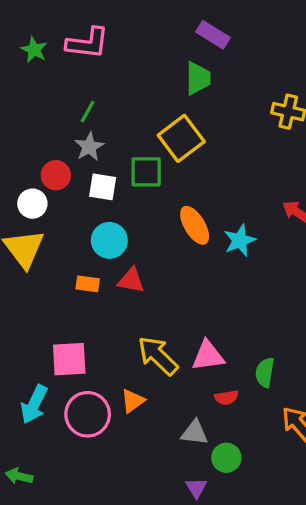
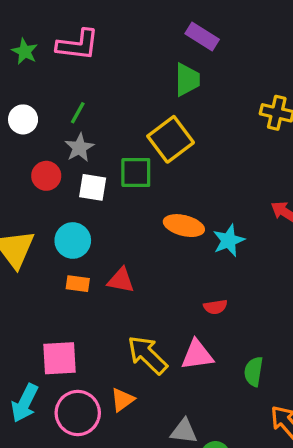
white circle: (32, 204) -> (23, 119), moved
orange ellipse: (195, 225) -> (184, 226), turned -45
cyan circle: (109, 240) -> (73, 240), moved
red semicircle: (226, 398) -> (215, 307), moved

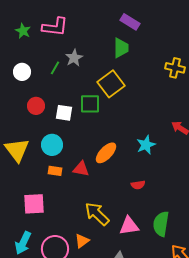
gray star: (79, 148) -> (74, 58), moved
orange ellipse: (184, 226) -> (106, 153), moved, turned -60
pink triangle: (197, 355) -> (129, 226), moved
pink square: (59, 358) -> (34, 204), moved
green semicircle: (254, 372) -> (161, 224), size x1.4

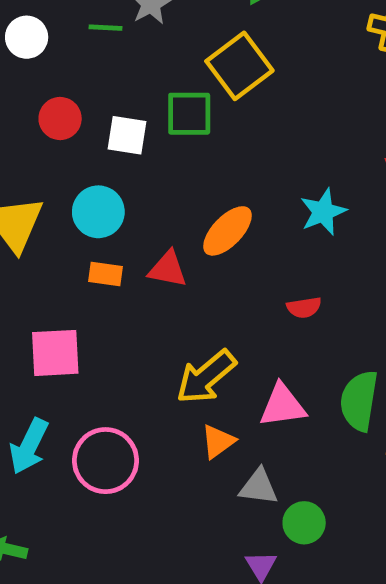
green line: (55, 68) -> (105, 28), turned 64
yellow arrow: (97, 214) -> (206, 377), turned -84
orange triangle: (82, 241) -> (218, 441), moved

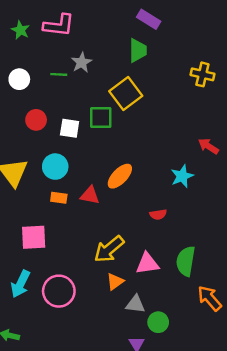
cyan star: (323, 212) -> (182, 176), moved

